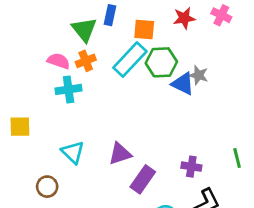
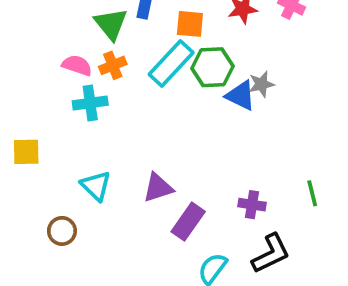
gray star: (198, 75) -> (261, 84), turned -30

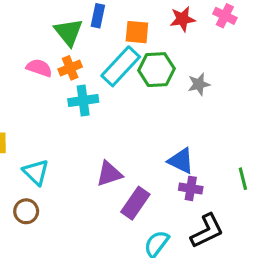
blue triangle: (241, 95) -> (181, 161), moved
cyan cross: (90, 103) -> (83, 101), moved
cyan triangle: (96, 186) -> (36, 172), moved

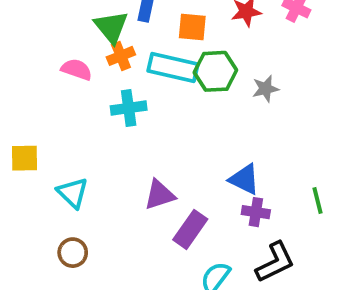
cyan rectangle: (121, 66) -> (173, 67), turned 60
orange cross: (70, 68) -> (121, 56), moved
brown circle: (26, 211) -> (73, 253), moved

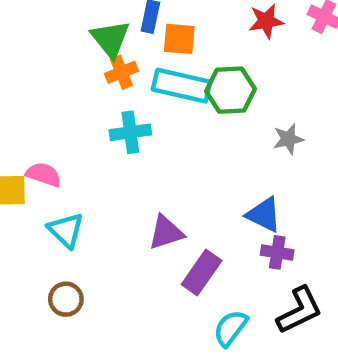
orange square: (192, 27) -> (179, 39), moved
pink semicircle: (77, 69) -> (44, 175), moved
gray star: (266, 89) -> (288, 139), moved

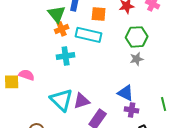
orange square: (179, 39) -> (99, 14), moved
green hexagon: (230, 90) -> (137, 37), moved
cyan triangle: (66, 230) -> (62, 100), moved, size x1.4

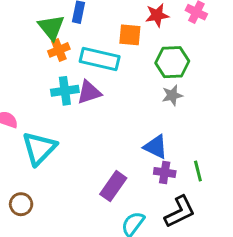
orange square: (99, 14) -> (130, 35), moved
cyan triangle: (62, 100) -> (39, 148), moved, turned 30
purple triangle: (82, 101) -> (89, 92), moved
green line: (164, 104) -> (198, 171), moved

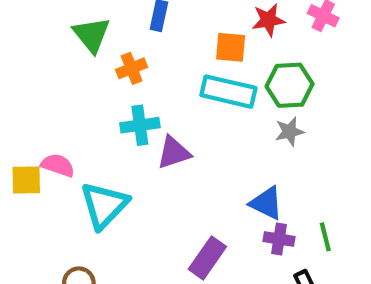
green triangle: (51, 27) -> (92, 35), moved
cyan rectangle: (100, 59) -> (228, 92), moved
purple triangle: (89, 92) -> (174, 153), moved

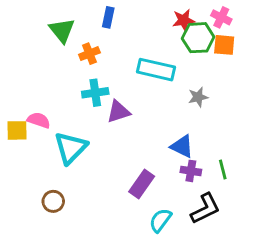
orange square: (231, 47) -> (224, 45), moved
green hexagon: (290, 85) -> (198, 38), moved

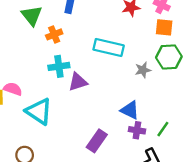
green hexagon: (198, 38) -> (169, 57), moved
cyan triangle: (71, 148) -> (39, 111), turned -40
green line: (223, 169) -> (163, 129), turned 49

